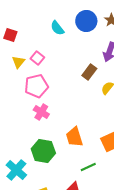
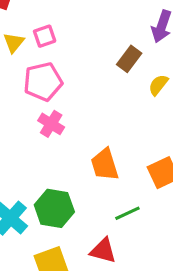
pink square: (37, 58) -> (45, 36), turned 32
green hexagon: (43, 151) -> (54, 208), moved

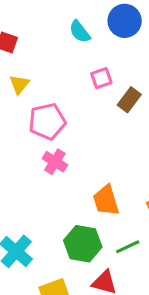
pink square: (45, 36) -> (101, 78), moved
green hexagon: (54, 208) -> (83, 244), moved

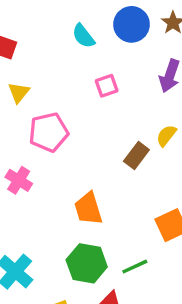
brown rectangle: (129, 100) -> (136, 155), moved
pink cross: (55, 162) -> (19, 180), moved
orange trapezoid: (106, 200) -> (88, 209), moved

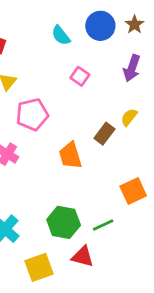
pink square: (107, 86) -> (80, 76), turned -36
orange trapezoid: (88, 209) -> (70, 155), moved

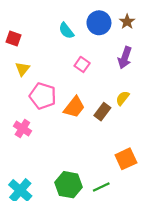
pink pentagon: (32, 115) -> (43, 96), turned 30
orange trapezoid: (70, 155) -> (74, 107), moved, turned -125

